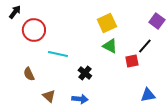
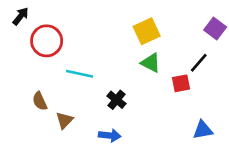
brown triangle: (49, 96) -> (64, 120), moved, turned 32

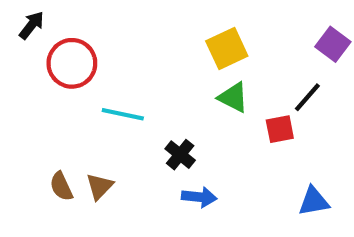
brown semicircle: (40, 101) -> (61, 186), moved
blue arrow: (110, 135) -> (199, 197), moved

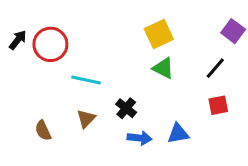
black arrow: (32, 25) -> (18, 40), moved
red square: (280, 129) -> (218, 105), moved
brown triangle: (99, 186) -> (86, 119), moved
blue triangle: (314, 201) -> (178, 134), moved

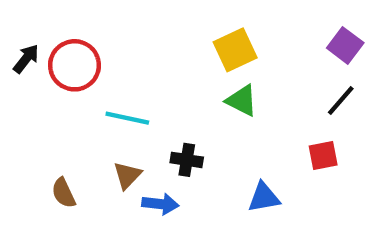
black line: (215, 68) -> (341, 100), moved
black cross: (126, 108) -> (187, 160), turned -30
blue arrow: (140, 138) -> (160, 204), moved

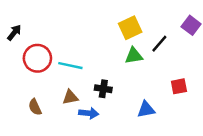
red circle: (74, 65) -> (37, 58), moved
green triangle: (242, 100) -> (134, 56), turned -36
black line: (341, 100) -> (159, 44), moved
brown triangle: (127, 175) -> (70, 97), turned 35

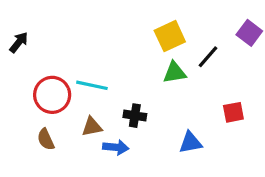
red circle: (37, 58) -> (52, 95), moved

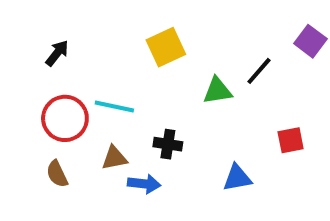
yellow square: (170, 36) -> (166, 47), moved
black arrow: (19, 42) -> (57, 53), moved

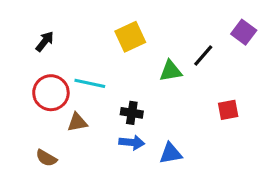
brown triangle: (114, 158) -> (77, 122), moved
brown semicircle: (57, 174) -> (46, 158), moved, turned -35
blue triangle: (237, 178) -> (171, 153), moved
blue arrow: (144, 184) -> (132, 142), moved

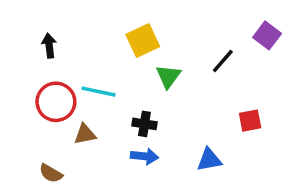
black arrow: (45, 41) -> (49, 46), turned -45
green triangle: (171, 71) -> (168, 76), moved, turned -45
blue triangle: (171, 153) -> (209, 160), moved

